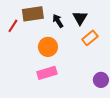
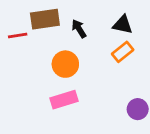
black triangle: (80, 18) -> (123, 25), moved, turned -49
red line: (13, 26) -> (18, 35), turned 48

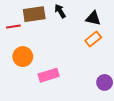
black arrow: (79, 29) -> (60, 11), moved
orange circle: (65, 64) -> (23, 57), moved

